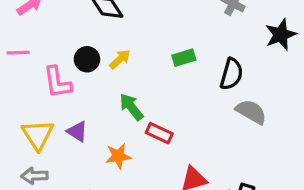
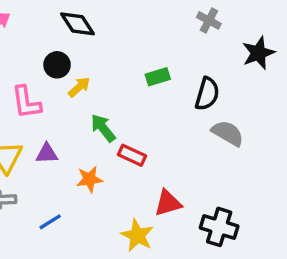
black circle: (87, 59) -> (57, 65), moved
yellow arrow: (120, 59) -> (79, 87), moved
purple triangle: (77, 131) -> (47, 154), turned -35

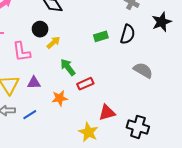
black semicircle: (207, 94) -> (128, 34), moved
red rectangle: (132, 155) -> (85, 84), turned -49
blue line: (50, 222) -> (30, 115), moved

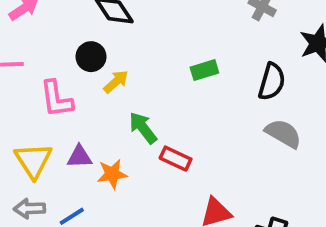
black semicircle: (128, 34) -> (272, 82), moved
red rectangle: (85, 84) -> (176, 159), turned 49
orange star: (60, 98) -> (112, 174), moved

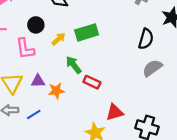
black circle: (91, 57) -> (36, 25), moved
green rectangle: (204, 70) -> (87, 32), moved, size x1.5
gray semicircle: (283, 134) -> (152, 68), turned -66

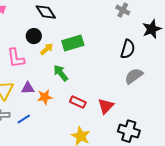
black circle: (36, 25) -> (34, 36), moved
red rectangle: (92, 82) -> (78, 102), moved
red triangle: (115, 112) -> (106, 106), moved, turned -30

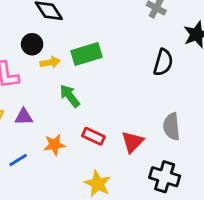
yellow arrow: (47, 49) -> (50, 62), turned 32
gray semicircle: (134, 76) -> (172, 127), moved, turned -60
orange star: (45, 97) -> (54, 145), moved

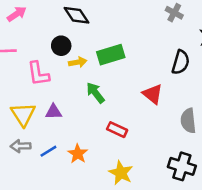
red triangle: (132, 142) -> (153, 94), moved, turned -35
orange star: (54, 145) -> (78, 154), moved, turned -30

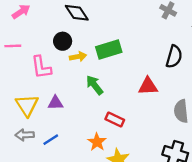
red triangle: (153, 94) -> (148, 86), turned -42
orange star: (78, 154) -> (97, 142), moved

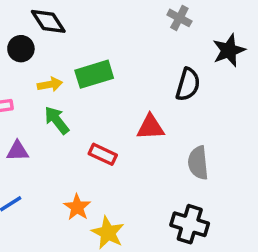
black circle: (63, 41) -> (21, 49), moved
green arrow: (95, 85) -> (57, 120), moved
red rectangle: (115, 119) -> (103, 154), moved

